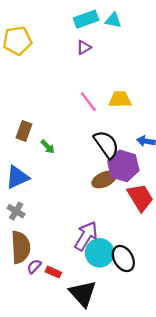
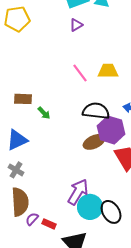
brown rectangle: (24, 131) -> (23, 99), turned 72
black semicircle: (106, 144) -> (96, 111), turned -48

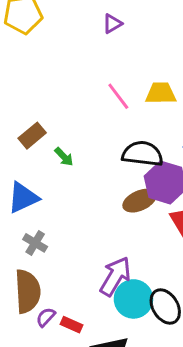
brown rectangle: (23, 99) -> (32, 136), turned -42
gray cross: (16, 170) -> (35, 243), moved

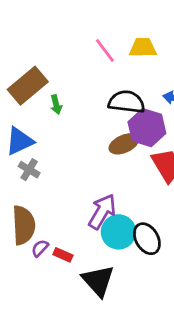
brown rectangle: (32, 136) -> (28, 86), size x1.6
green arrow: (64, 157) -> (56, 105), turned 30
gray cross: (35, 243) -> (29, 170), moved

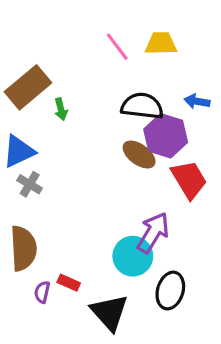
brown ellipse: (124, 144) -> (139, 155), turned 60
purple arrow: (102, 212) -> (153, 233), moved
black ellipse: (147, 239) -> (170, 291), moved, turned 48
purple semicircle: (40, 248) -> (42, 292), moved, turned -30

